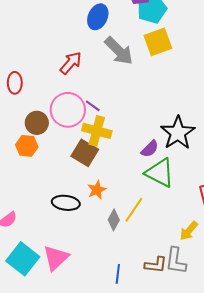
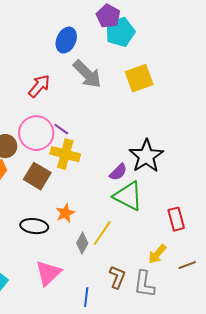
yellow square: (158, 42) -> (139, 78), moved
brown square: (85, 153) -> (37, 176), moved
pink triangle: (56, 258) -> (48, 273), moved
brown L-shape: (156, 265) -> (117, 277), moved, turned -75

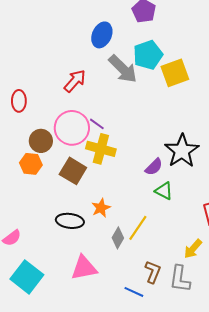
cyan pentagon: (120, 32) -> (148, 55), moved
green triangle: (128, 196) -> (164, 191), size x0.6
pink triangle: (48, 273) -> (84, 268), turned 32
blue line: (86, 297) -> (134, 292), moved, turned -72

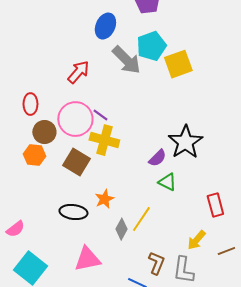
red ellipse: (19, 101) -> (30, 104), moved

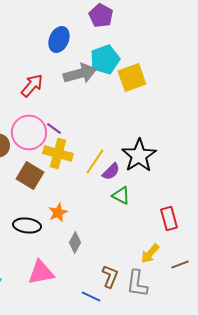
gray arrow: (126, 60) -> (80, 74), turned -60
yellow line: (141, 219) -> (95, 162), moved

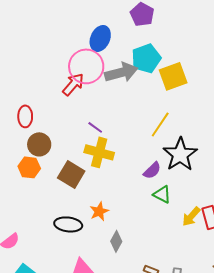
pink circle: (29, 132) -> (86, 66), moved
yellow line: (95, 162) -> (160, 124), moved
yellow arrow: (150, 254) -> (191, 216), moved

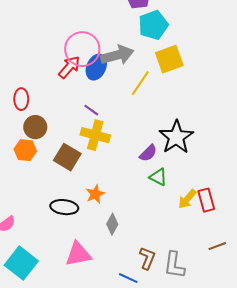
blue ellipse: (100, 38) -> (96, 67), moved
cyan pentagon: (146, 58) -> (153, 25), moved
yellow line: (160, 124) -> (140, 83), moved

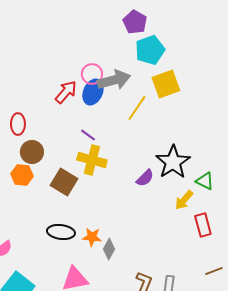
pink circle: (82, 49) -> (92, 74), moved, size x0.6
green triangle: (158, 177) -> (205, 181), moved
orange star: (95, 194) -> (92, 237), moved, turned 30
yellow arrow: (187, 199) -> (184, 200), moved

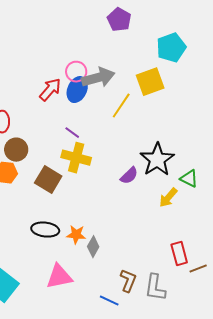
cyan pentagon: (150, 50) -> (171, 48), moved
red rectangle: (203, 225) -> (179, 254), moved

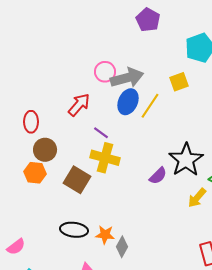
yellow square: (150, 82) -> (179, 82), size x0.7
red arrow: (50, 90) -> (79, 105), moved
blue ellipse: (77, 90) -> (128, 102), moved

